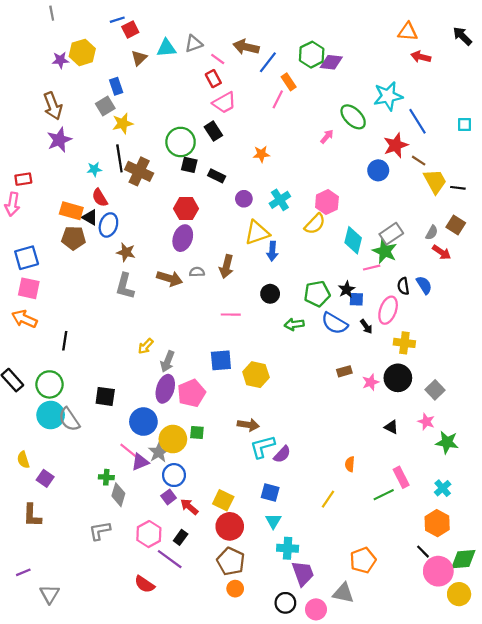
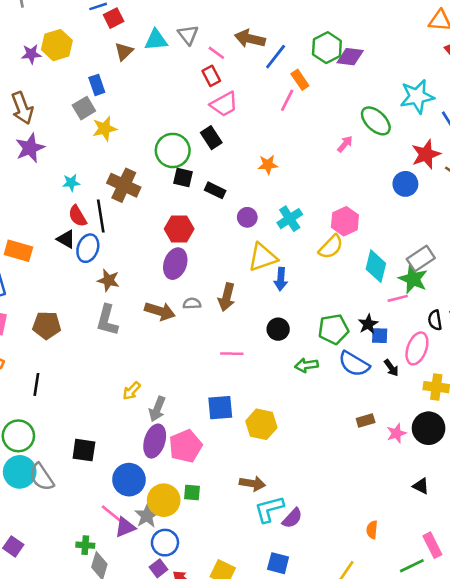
gray triangle: (194, 44) -> (188, 35), turned -48
black line: (119, 158) -> (101, 216), moved
orange rectangle: (71, 211) -> (18, 251), moved
brown pentagon: (74, 238) -> (47, 325), moved

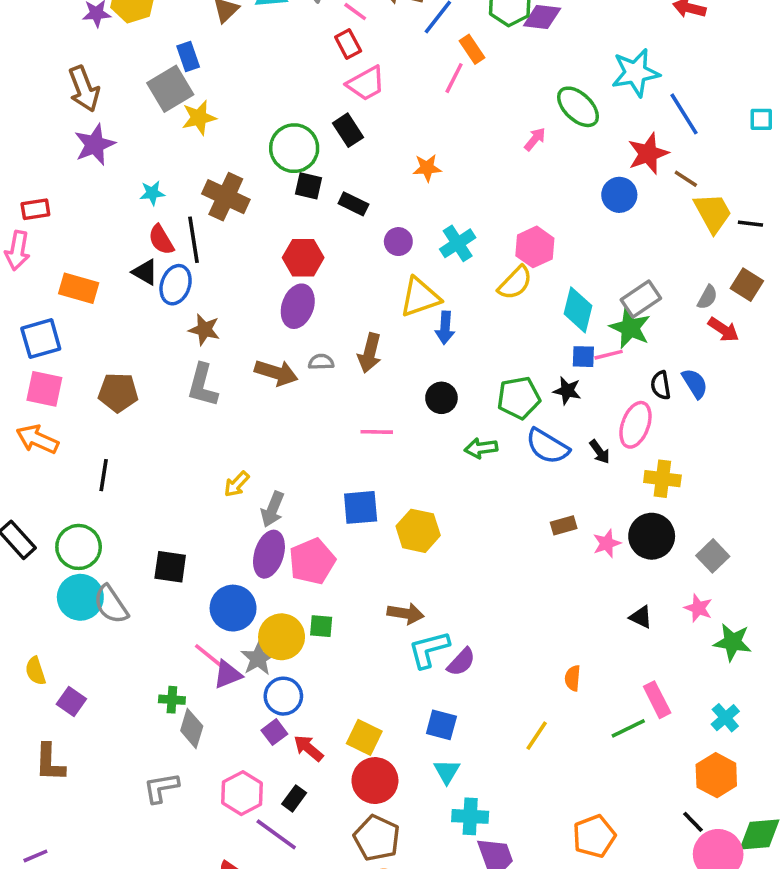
gray square: (84, 108) -> (170, 89), size x1.4
black star: (368, 324) -> (567, 391), turned -30
blue square: (380, 336) -> (583, 357), moved

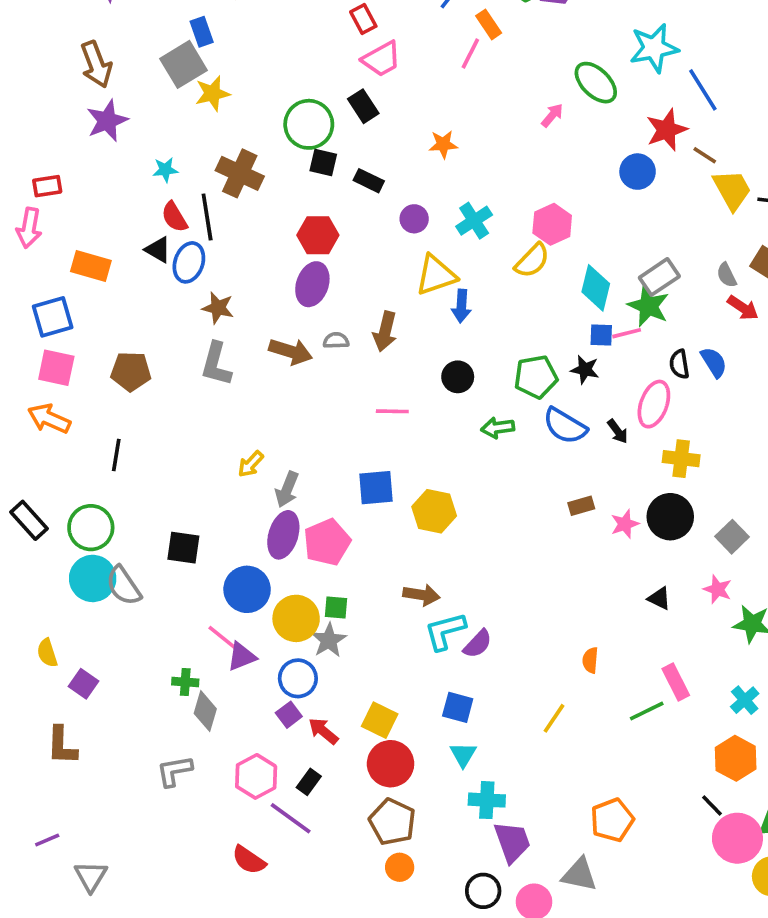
gray semicircle: (707, 297) -> (727, 275), turned 125
gray star: (258, 658) -> (329, 640), moved

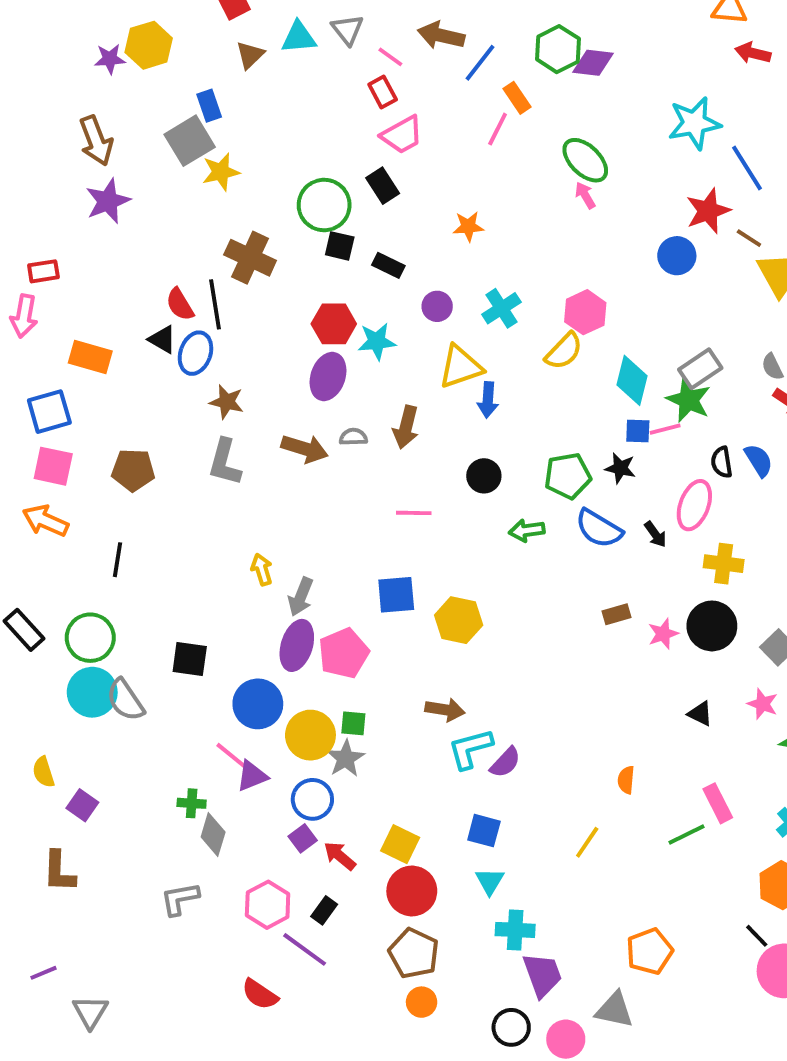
green ellipse: (596, 83) -> (585, 160), moved
pink arrow: (552, 115) -> (585, 195), turned -70
cyan star: (165, 170) -> (377, 341), moved, size x1.4
yellow arrow: (251, 464) -> (262, 569), turned 120

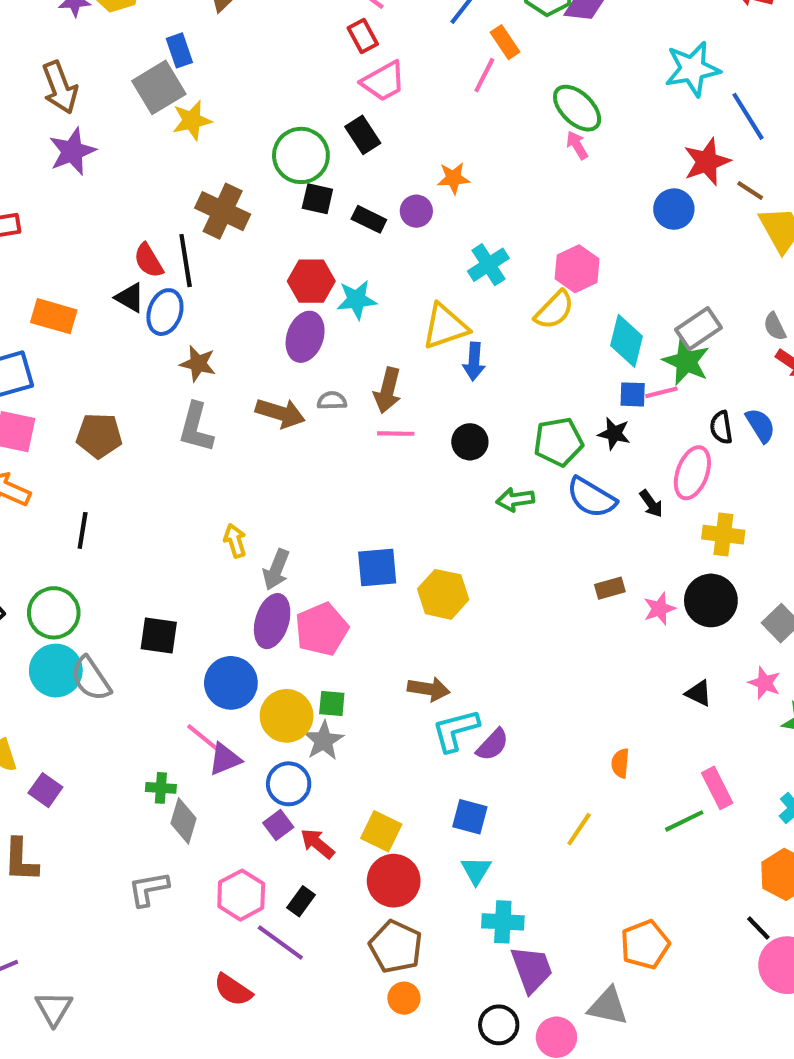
purple circle: (437, 306) -> (416, 211), moved
pink line: (414, 513) -> (396, 434), moved

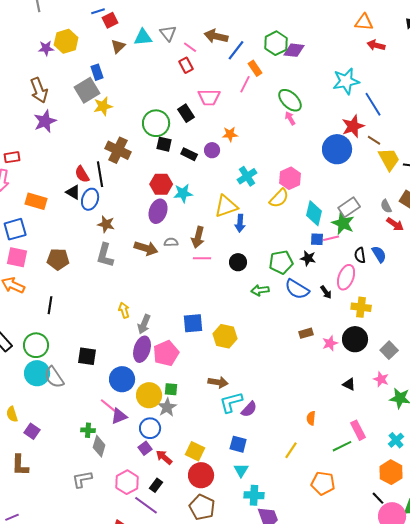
pink trapezoid: (383, 81) -> (209, 97), moved, turned 30
blue circle: (674, 209) -> (337, 149), size x1.5
orange pentagon: (645, 945) -> (323, 483), moved, turned 30

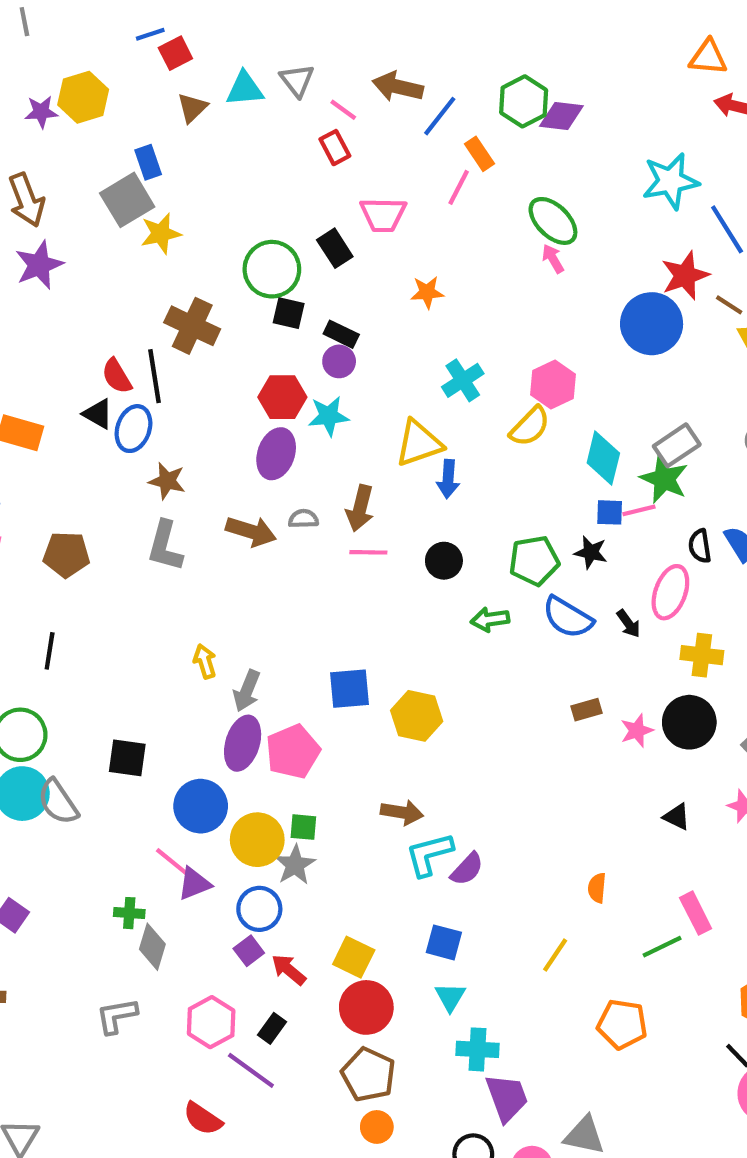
purple circle: (212, 150) -> (339, 361), moved

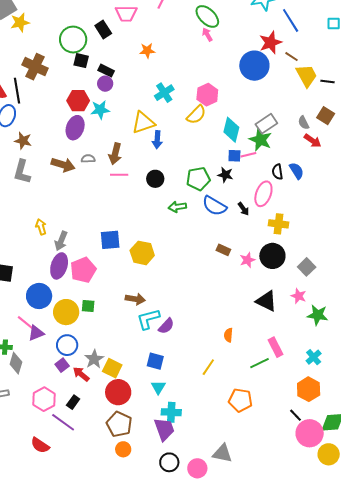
brown rectangle: (587, 710) -> (223, 250), turned 40
black triangle: (677, 817) -> (266, 301), size x1.6
gray star: (295, 865) -> (94, 359), moved
purple trapezoid: (507, 1098) -> (164, 429), moved

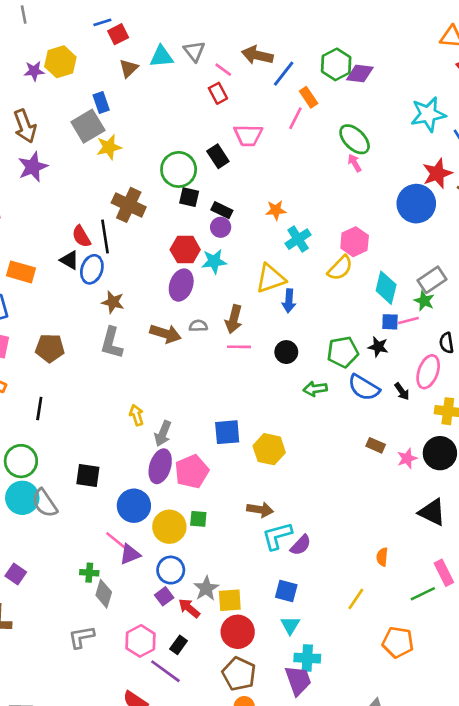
orange star: (147, 51) -> (276, 210), moved
green star: (260, 140) -> (424, 301), size x0.7
yellow square: (112, 368) -> (230, 600), turned -30

